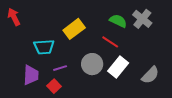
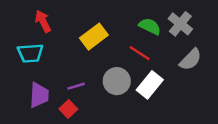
red arrow: (14, 17) -> (43, 21), moved
cyan trapezoid: (44, 47) -> (30, 53), moved
gray semicircle: (150, 75) -> (191, 59), moved

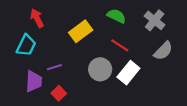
green semicircle: (150, 26) -> (116, 16), moved
cyan trapezoid: (30, 53) -> (26, 45), turned -60
purple line: (76, 86) -> (54, 67), moved

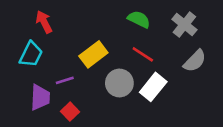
yellow rectangle: (81, 31) -> (93, 54), moved

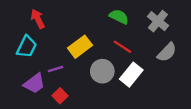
purple trapezoid: (40, 97) -> (34, 83), turned 50

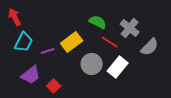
green semicircle: (119, 17) -> (98, 22), moved
red arrow: (38, 19) -> (15, 17), moved
gray cross: (158, 21) -> (130, 28), moved
purple line: (56, 69) -> (48, 51), moved

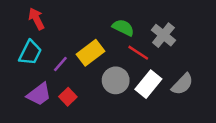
red arrow: (15, 17) -> (36, 19), moved
gray semicircle: (150, 47) -> (182, 84), moved
purple line: (48, 51) -> (60, 64), turned -32
red square: (54, 86) -> (68, 97), moved

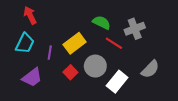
gray cross: (163, 35) -> (135, 29), turned 30
purple line: (60, 64) -> (50, 53), turned -32
white rectangle: (148, 84) -> (117, 82), moved
red square: (68, 97) -> (70, 72), moved

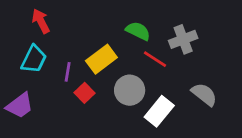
gray semicircle: (150, 69) -> (204, 94), turned -96
red square: (70, 72) -> (85, 93), moved
purple trapezoid: (32, 77) -> (20, 106), moved

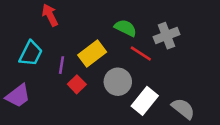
red arrow: (41, 21) -> (50, 15), moved
gray semicircle: (204, 94) -> (183, 109), moved

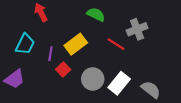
green semicircle: (125, 28) -> (96, 15), moved
gray circle: (118, 82) -> (93, 79), moved

